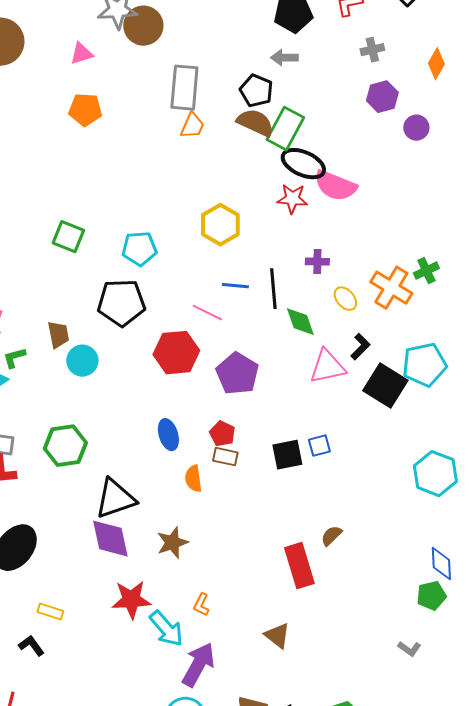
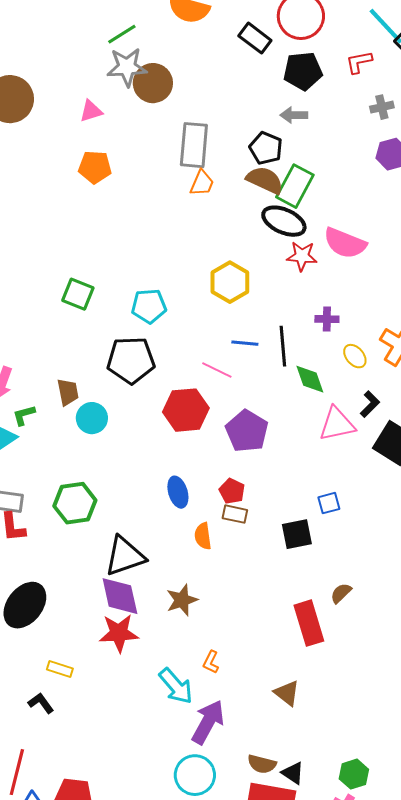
black ellipse: (303, 164) -> (284, 221), moved
black square: (287, 455) -> (297, 534), moved
red star: (131, 600) -> (119, 633), moved

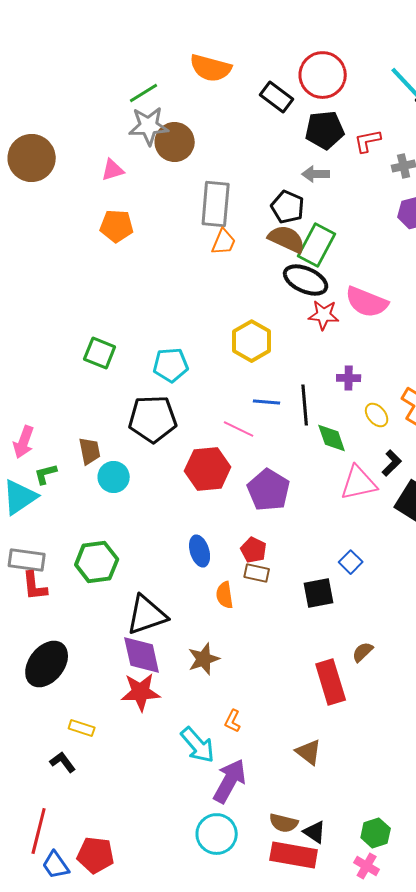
red L-shape: (359, 62) -> (368, 141), moved
blue square: (329, 503) -> (351, 562), turned -30

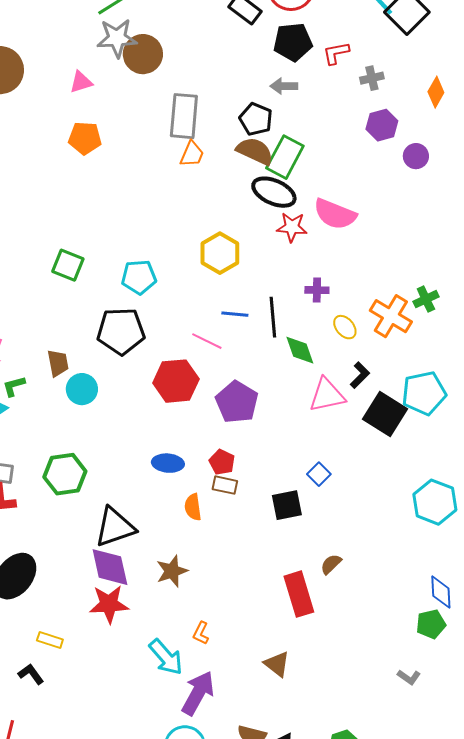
blue ellipse: (200, 551) -> (168, 463), turned -68

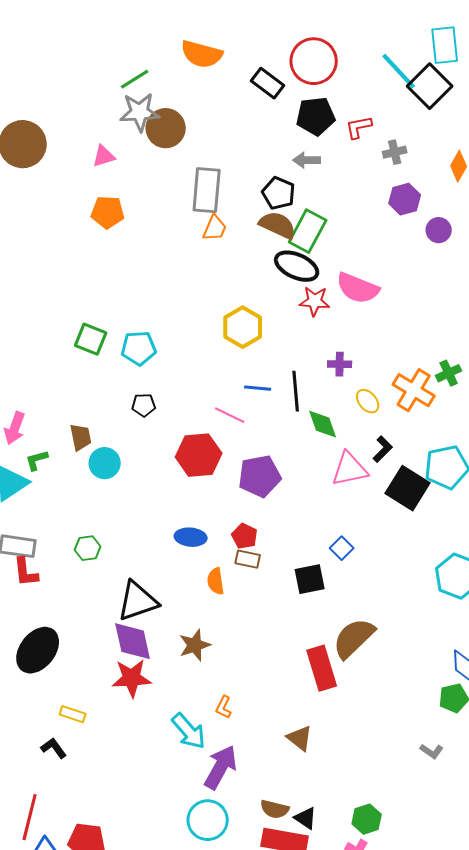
cyan pentagon: (139, 277) -> (139, 348), moved
black pentagon: (121, 331) -> (144, 405), size x0.5
purple pentagon: (237, 402) -> (260, 476), turned 30
green hexagon: (65, 474) -> (88, 548), size x0.6
brown semicircle: (331, 564) -> (354, 638), size x2.0

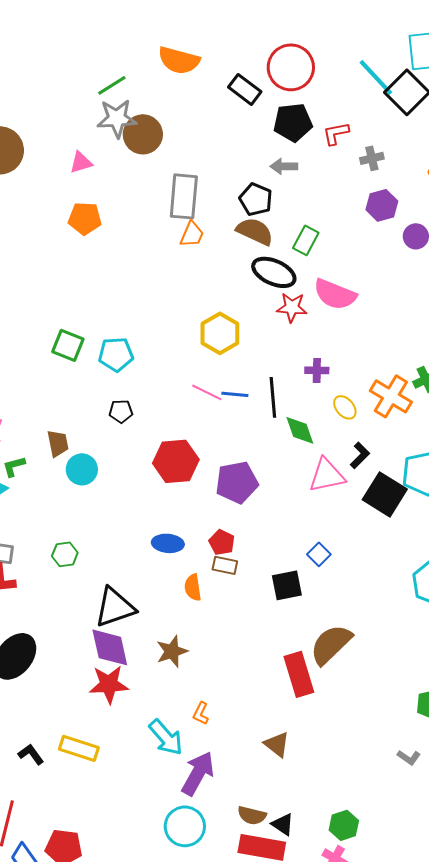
green rectangle: (308, 231) -> (306, 240), moved, size x0.7
pink line: (230, 415) -> (207, 392), moved
yellow rectangle: (73, 714) -> (79, 748), moved, size x1.5

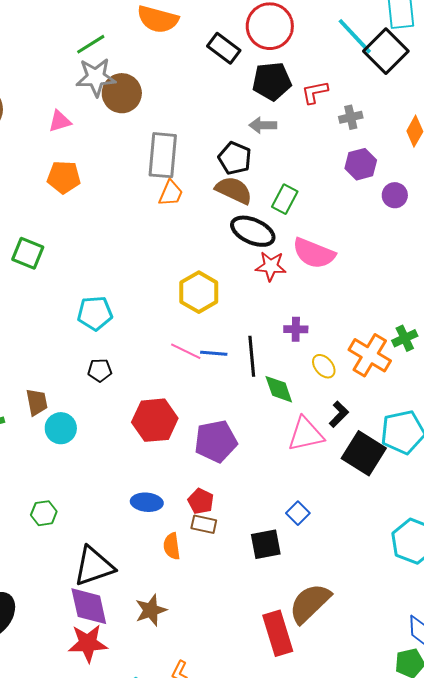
green square: (68, 345) -> (28, 253), moved

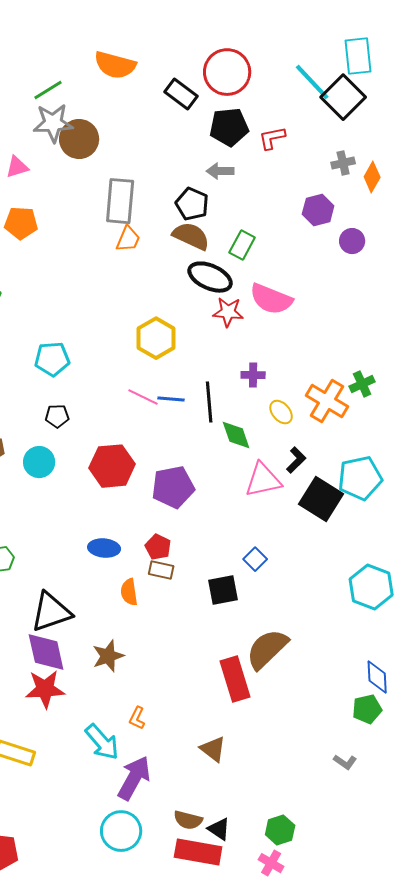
gray cross: (351, 117) -> (343, 163), moved
cyan circle: (61, 428) -> (39, 462), moved

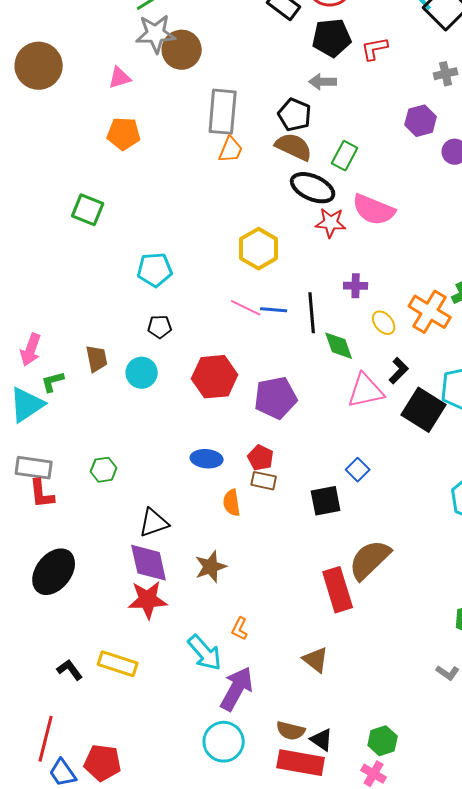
black triangle: (51, 612) -> (154, 523), size x0.7

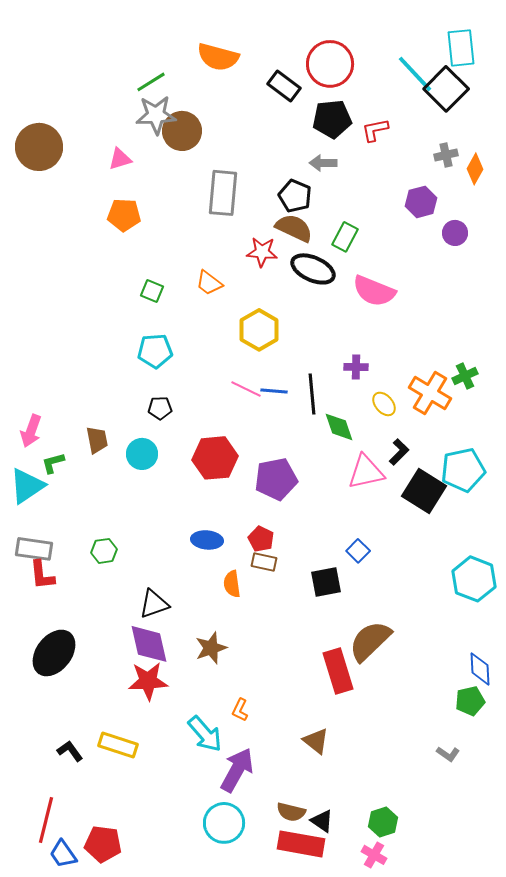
orange trapezoid: (231, 150) -> (209, 283), moved, turned 104
green square: (88, 210) -> (152, 291), moved, size x0.7
red star: (331, 223) -> (262, 252), moved

